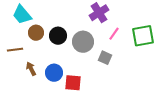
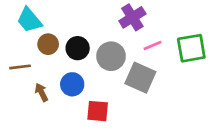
pink line: (114, 34) -> (152, 45), turned 32
gray square: (105, 58) -> (140, 78), size x1.6
blue circle: (54, 73) -> (72, 84), moved

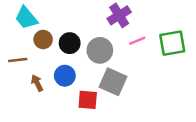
gray square: (140, 78) -> (113, 82), moved

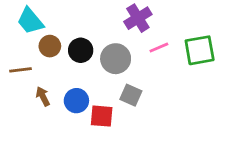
blue circle: (65, 76) -> (76, 101), moved
gray square: (113, 82) -> (131, 95), size x0.7

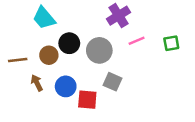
cyan trapezoid: (30, 21) -> (44, 18), moved
brown circle: (50, 46) -> (49, 55), moved
green square: (200, 50) -> (171, 43), size x0.6

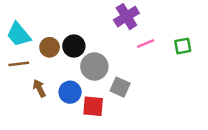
cyan trapezoid: (44, 18) -> (19, 34), moved
gray circle: (99, 50) -> (94, 67), moved
brown circle: (49, 55) -> (50, 47), moved

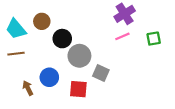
purple cross: (126, 17) -> (125, 14), moved
brown circle: (50, 47) -> (42, 21), moved
brown arrow: (39, 88) -> (28, 88), moved
blue circle: (70, 92) -> (49, 77), moved

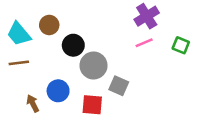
green square: (154, 39) -> (181, 45), turned 32

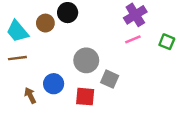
black circle: (73, 45) -> (68, 13), moved

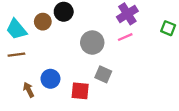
green square: (167, 42) -> (168, 28), moved
gray circle: (86, 60) -> (92, 43), moved

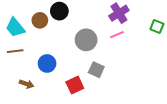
blue circle: (50, 79) -> (47, 63), moved
brown arrow: (28, 90) -> (27, 84), turned 136
red square: (80, 91) -> (75, 85), turned -30

